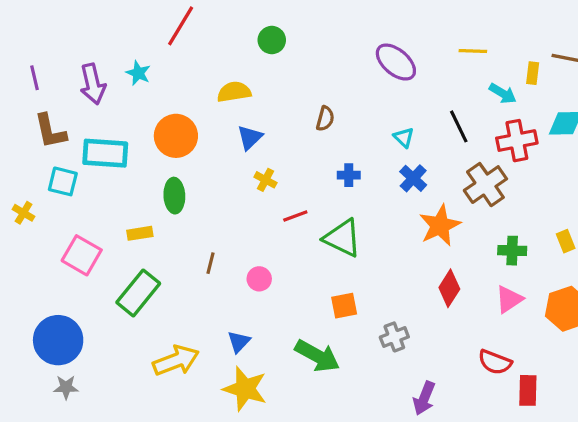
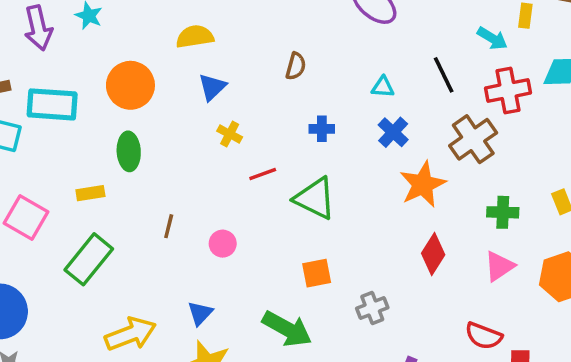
cyan triangle: (404, 137) -> (383, 87), turned -40

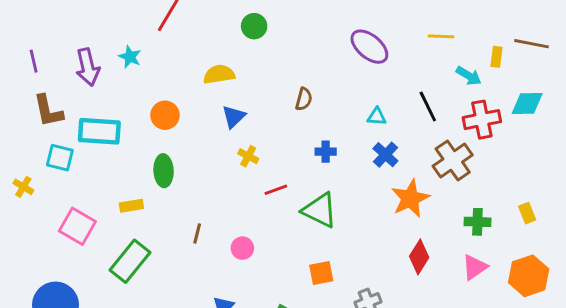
orange circle: (130, 85) -> (165, 115), size x0.7

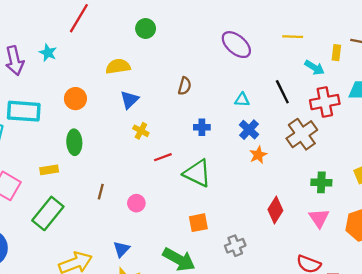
orange star: (410, 198) -> (258, 155), moved, size x0.6
pink triangle: (475, 267) -> (319, 218), turned -30

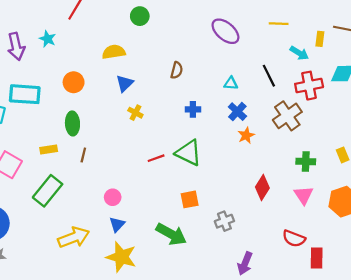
red line: (163, 157) -> (156, 158), moved
brown line: (101, 192) -> (83, 155), moved
pink circle: (136, 203) -> (113, 197), moved

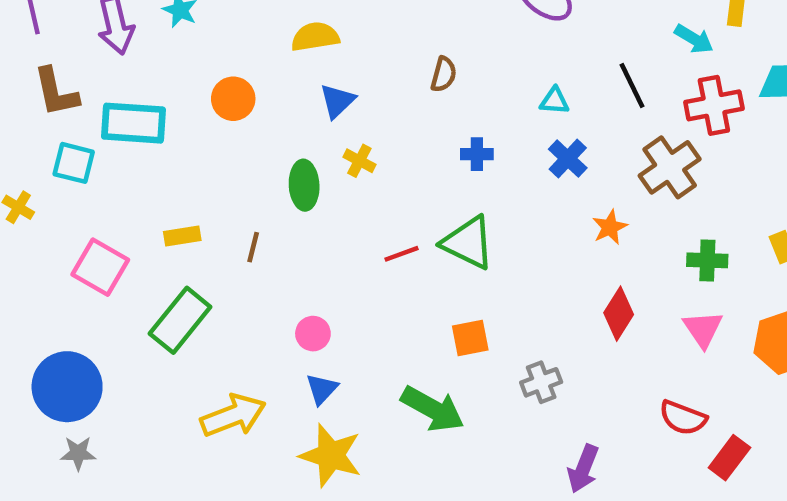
green ellipse: (72, 123) -> (304, 185), moved
orange star: (246, 135) -> (610, 227), moved
red rectangle: (317, 258) -> (729, 458), turned 36

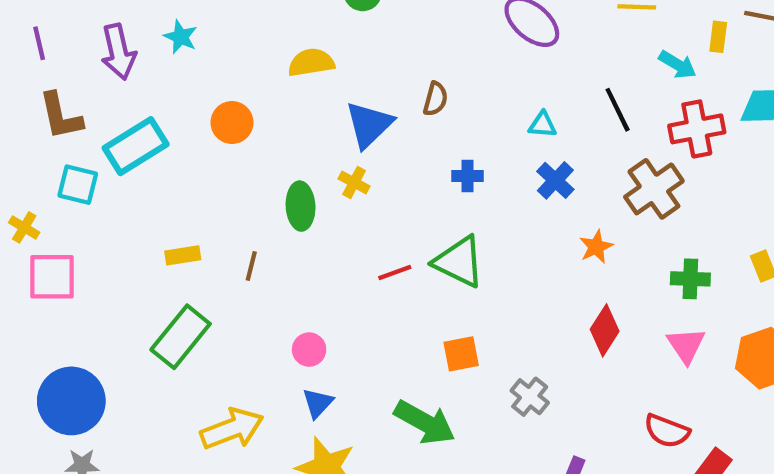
blue triangle: (337, 101) -> (369, 125), moved, size x1.4
cyan rectangle: (134, 123) -> (136, 146), turned -36
pink square: (100, 267) -> (52, 277), moved, turned -30
gray cross: (541, 382) -> (530, 397), turned -30

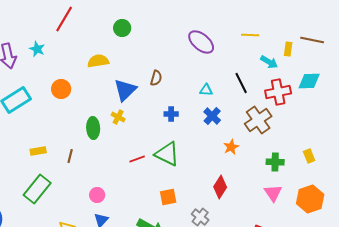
red diamond: (605, 330) -> (220, 187), moved

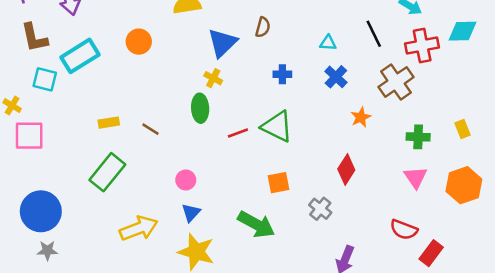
green ellipse: (93, 128) -> (200, 108), moved
brown line: (70, 156) -> (150, 129), turned -72

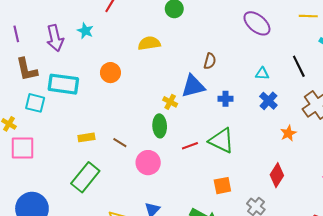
blue triangle: (222, 43) -> (193, 86), moved, turned 30
cyan rectangle: (80, 56) -> (63, 84), turned 40
pink circle: (186, 180) -> (148, 163), moved, size x1.5

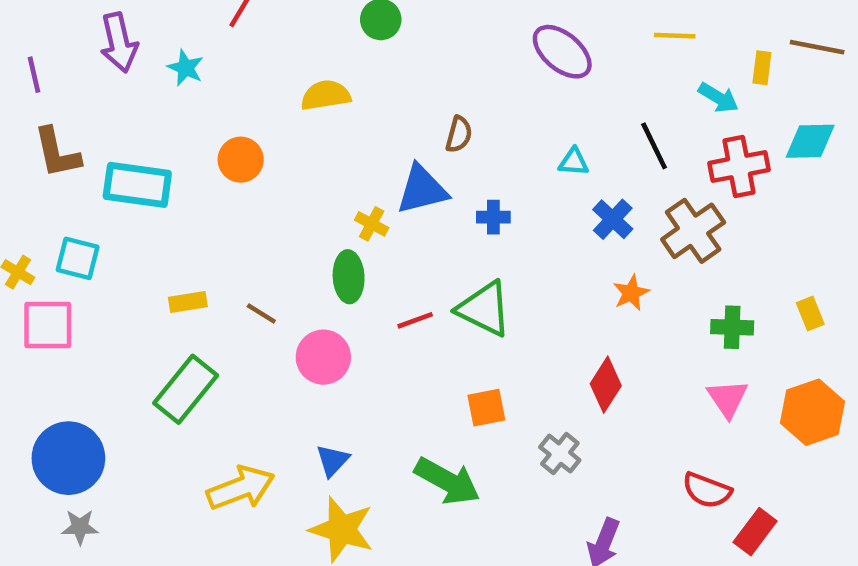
purple arrow: (55, 38) -> (119, 42), moved
blue cross: (268, 101) -> (613, 219), moved
cyan square: (35, 103) -> (78, 258), moved

